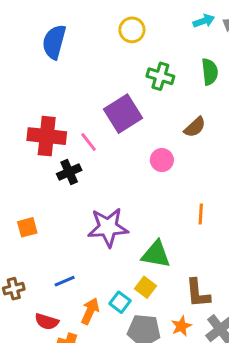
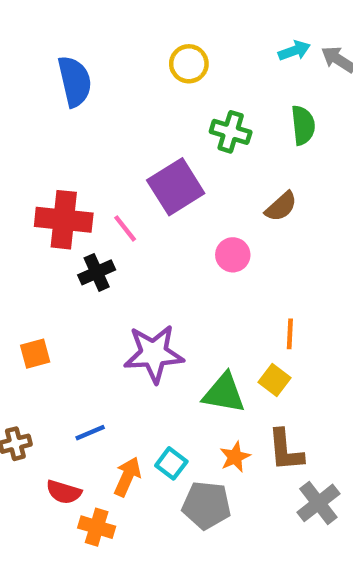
blue semicircle: (54, 42) -> (75, 81), turned 152
yellow square: (145, 287) -> (275, 380), moved
orange star: (181, 326) -> (235, 457), moved

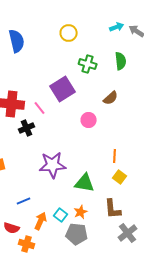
yellow square: (275, 380) -> (120, 177), moved
orange star: (235, 457) -> (81, 212), moved

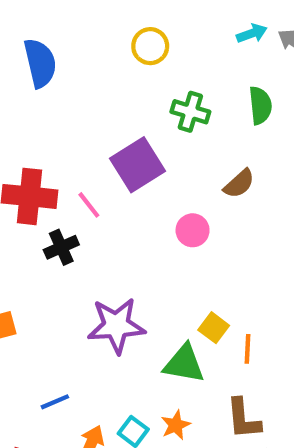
orange line: (115, 156) -> (248, 349), moved
yellow square: (120, 177) -> (214, 328), moved

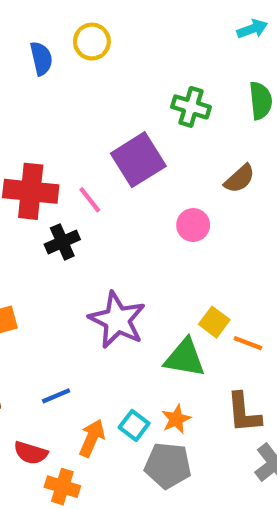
yellow circle: (150, 46) -> (92, 42), moved
blue semicircle: (40, 63) -> (41, 58), size x0.7
purple star: (116, 326) -> (117, 320), turned 30
orange line: (248, 349) -> (248, 343), turned -72

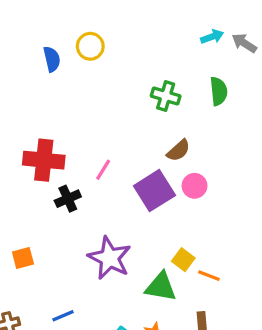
purple square: (138, 160) -> (154, 191), moved
brown semicircle: (240, 179) -> (178, 151), moved
pink line: (90, 200) -> (103, 170), moved, turned 70
pink circle: (193, 225) -> (195, 186), moved

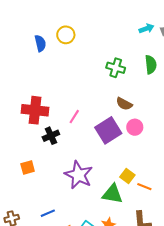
brown semicircle: (178, 151) -> (124, 104), turned 70
orange square: (23, 258) -> (28, 168), moved

